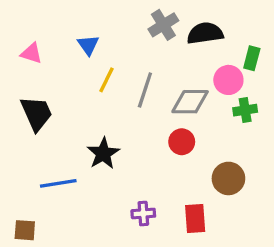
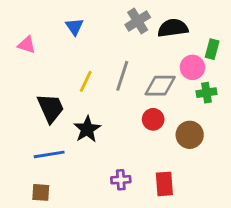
blue triangle: (88, 45) -> (74, 27), moved
yellow line: (107, 80) -> (86, 81), moved
black trapezoid: (36, 113) -> (51, 108), moved
brown circle: (228, 178) -> (190, 135), moved
brown square: (25, 230) -> (41, 192), moved

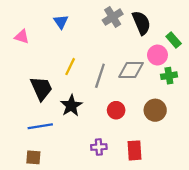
black semicircle: (173, 28) -> (141, 23), turned 75
green rectangle: (212, 49) -> (174, 40), turned -56
gray line: (122, 76) -> (100, 76), moved
red circle: (153, 119) -> (116, 110), moved

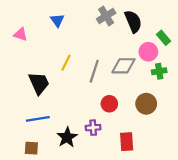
black star: (71, 106) -> (67, 137), moved
purple cross: (99, 147) -> (93, 128), moved

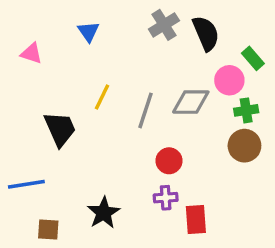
brown circle: (146, 104) -> (244, 146), moved
blue line: (38, 119) -> (26, 184), moved
purple cross: (93, 128) -> (166, 198), moved

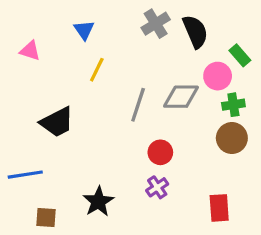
yellow line: (102, 97) -> (97, 70), moved
black trapezoid: (60, 129) -> (57, 122), turned 87
purple cross: (166, 198) -> (157, 187), turned -30
red rectangle: (196, 219) -> (219, 208), moved

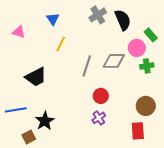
brown circle: (232, 138) -> (146, 106), moved
black star: (98, 202) -> (45, 121), moved
brown square: (46, 217) -> (29, 137), turned -32

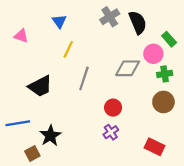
gray line: (87, 66) -> (84, 78), moved
brown circle: (146, 106) -> (163, 102), moved
red rectangle: (138, 131) -> (154, 147), turned -60

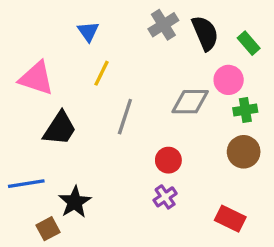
pink triangle: (21, 36) -> (36, 78), moved, size x1.6
green rectangle: (169, 39) -> (249, 43), moved
black trapezoid: (40, 86) -> (60, 128), turned -30

